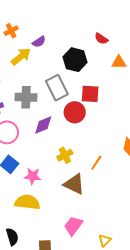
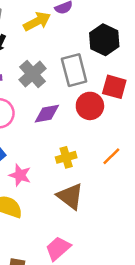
gray cross: (26, 97) -> (33, 74), turned 35
orange line: (96, 163) -> (111, 156), moved

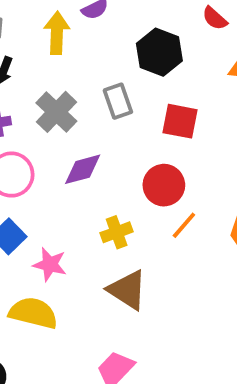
yellow arrow: (37, 21) -> (57, 33), turned -56
gray rectangle: (74, 70) -> (118, 101), size x0.7
red circle: (90, 106) -> (164, 185), moved

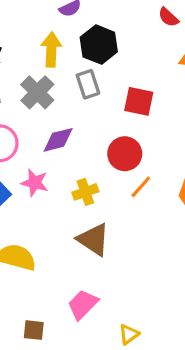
yellow arrow: (57, 33) -> (51, 50), moved
black hexagon: (159, 52) -> (99, 45), moved
pink star: (50, 264) -> (35, 183), moved

